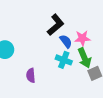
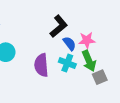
purple semicircle: (31, 75) -> (41, 65), moved, size x1.5

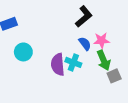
black L-shape: (59, 26) -> (84, 17), moved
cyan cross: (67, 63) -> (73, 62), moved

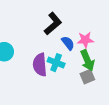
black L-shape: (84, 17) -> (53, 24), moved
gray square: (114, 76) -> (87, 77), moved

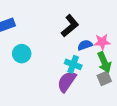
blue semicircle: (68, 43) -> (85, 45), turned -72
purple semicircle: (40, 65) -> (67, 82), moved, turned 40

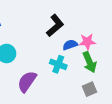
gray square: (104, 78) -> (89, 89), moved
purple semicircle: (67, 82) -> (27, 82), moved

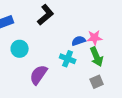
black L-shape: (55, 25) -> (46, 15), moved

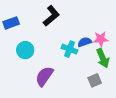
cyan cross: (68, 59) -> (69, 49), moved
gray square: (97, 82) -> (95, 80), moved

